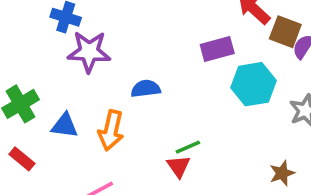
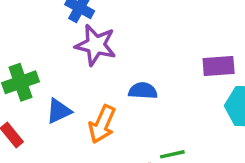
blue triangle: (65, 126) -> (59, 111), turned -44

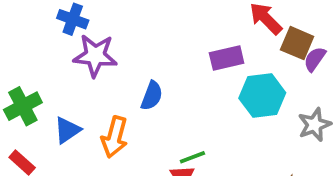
blue semicircle: (143, 91) -> (152, 96), turned 116

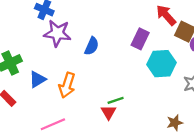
purple rectangle: (227, 58) -> (140, 39), turned -54
blue semicircle: (152, 96) -> (92, 46), moved

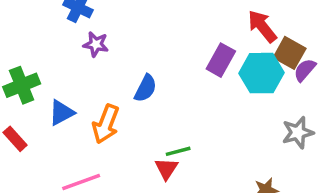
purple star: (57, 33) -> (96, 44), size x0.6
blue semicircle: (92, 46) -> (146, 88), moved
cyan hexagon: (161, 64) -> (261, 73), moved

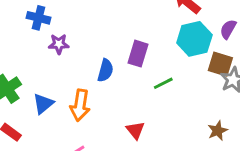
brown square: (290, 53) -> (220, 64), moved
purple rectangle: (221, 60) -> (138, 54), moved
green line: (178, 151) -> (163, 83), moved

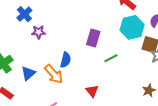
blue cross: (39, 18) -> (24, 14), turned 35
blue semicircle: (105, 70) -> (66, 60), moved
orange arrow: (80, 105) -> (54, 74), turned -50

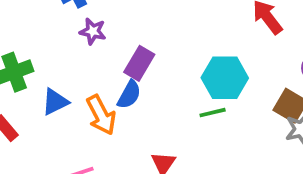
cyan hexagon: (132, 27) -> (225, 78), moved
purple rectangle: (93, 38) -> (139, 63), moved

